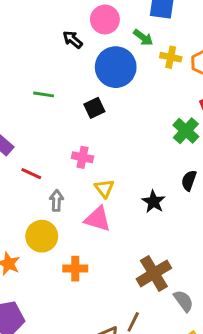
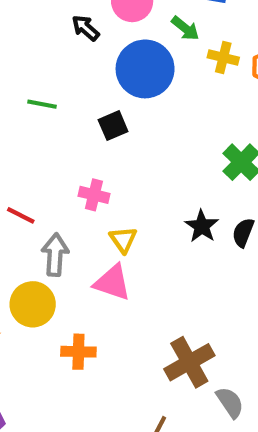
gray arrow: (56, 201) -> (55, 255), size x1.4
black star: (153, 202) -> (202, 226), moved

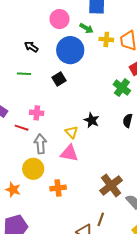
black arrow: (86, 28) -> (31, 47), moved
pink cross: (94, 195) -> (37, 113), moved
black star: (202, 226) -> (92, 120), moved

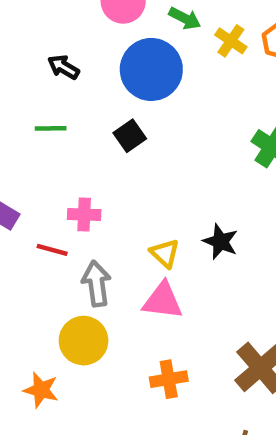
yellow cross: (106, 39) -> (231, 41), turned 32
black star: (92, 120) -> (220, 242), moved
orange cross: (58, 188) -> (169, 379), moved

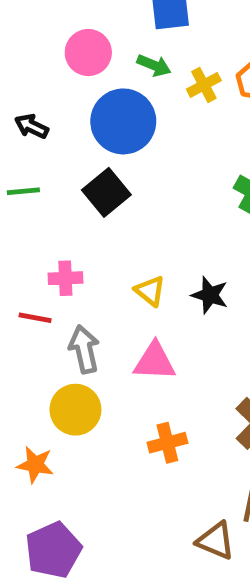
yellow cross: (231, 41) -> (204, 85), turned 32
black square: (130, 136) -> (106, 192), size x1.4
yellow triangle: (165, 253) -> (150, 291), moved

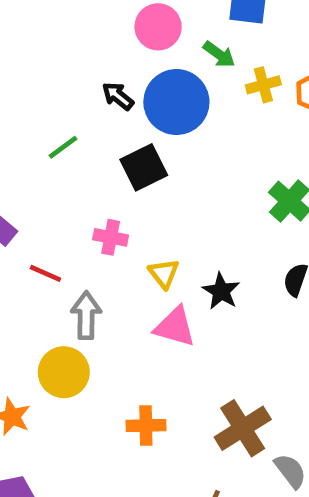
black arrow: (32, 126) -> (118, 96), moved
green line: (23, 191) -> (63, 147), turned -44
pink cross: (65, 278) -> (111, 237), moved
pink triangle: (154, 361) -> (175, 327), moved

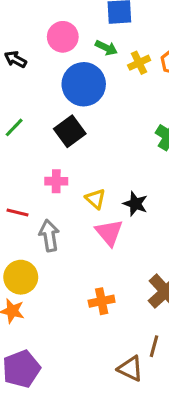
black arrow: (118, 96) -> (15, 59), moved
pink triangle: (175, 327) -> (109, 233), turned 44
yellow circle: (64, 372) -> (21, 277), moved

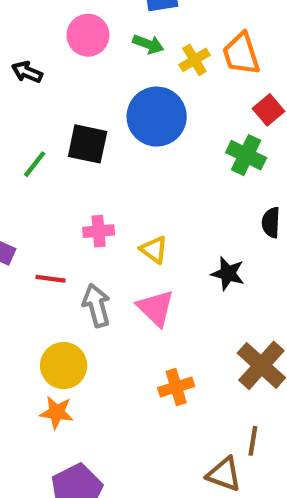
blue circle: (84, 84) -> (157, 117), moved
black square: (70, 131) -> (88, 144), moved, turned -36
black star: (135, 204) -> (228, 274), moved
pink triangle: (109, 233) -> (156, 308), moved

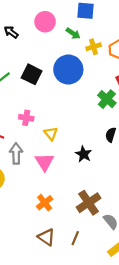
orange cross: (176, 387) -> (45, 203), turned -35
brown triangle: (224, 474) -> (46, 237), moved

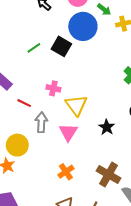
blue circle: (68, 69) -> (83, 26), moved
yellow triangle: (51, 134) -> (76, 105), size x1.6
brown cross: (89, 203) -> (108, 175), turned -30

